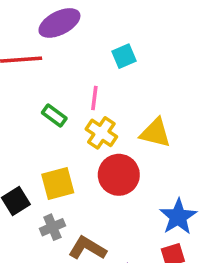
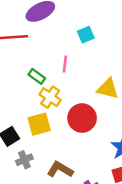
yellow cross: (101, 133) -> (50, 97), moved
gray cross: (52, 227) -> (24, 160), moved

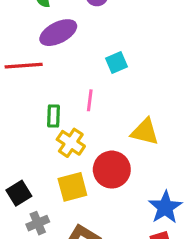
green rectangle: (37, 76) -> (54, 116), turned 56
yellow square: (39, 124) -> (72, 187), moved

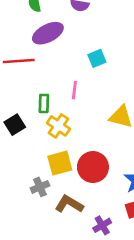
red circle: (112, 170) -> (93, 167), moved
black square: (19, 193) -> (15, 125), moved
gray cross: (38, 223) -> (40, 187), moved

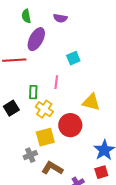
purple ellipse: (48, 33) -> (36, 39), turned -35
red circle: (93, 167) -> (70, 125), moved

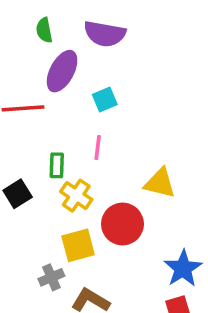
purple semicircle: (60, 18) -> (105, 34), size x1.6
cyan square: (73, 58) -> (105, 100), moved

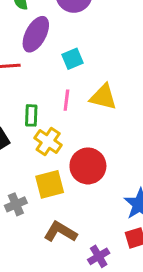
yellow triangle: (160, 183) -> (103, 97), moved
gray cross: (51, 277) -> (16, 204), moved

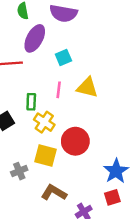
yellow square: (50, 184) -> (45, 156), turned 30

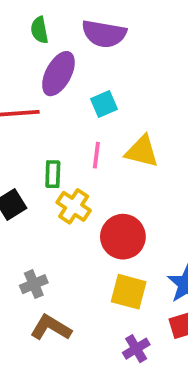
yellow square: (45, 156) -> (129, 292), moved
brown L-shape: (54, 193) -> (51, 328), moved

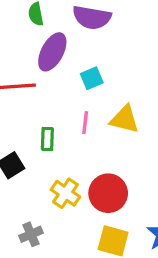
yellow cross: (74, 206) -> (65, 193), moved

